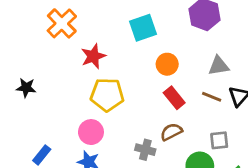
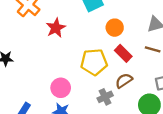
yellow pentagon: (107, 95) -> (94, 62), moved
gray cross: (145, 150) -> (105, 97), turned -35

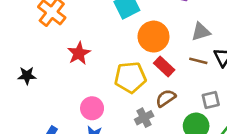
red star: (56, 28) -> (79, 53), moved
orange circle: (115, 28) -> (153, 37), size x1.5

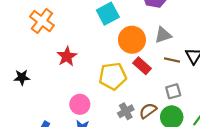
gray triangle: (201, 32) -> (163, 35), moved
brown semicircle: (166, 98) -> (148, 111), moved
gray square: (211, 100) -> (173, 91), moved

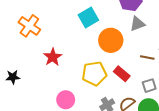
gray triangle: (163, 35) -> (137, 24), moved
red rectangle: (142, 66) -> (122, 74), moved

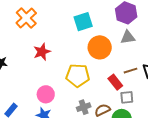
brown line: (147, 57) -> (130, 71), turned -40
red rectangle: (122, 74) -> (115, 82), moved

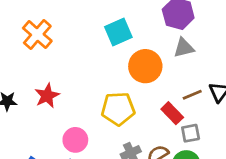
red star: (42, 52) -> (47, 96), moved

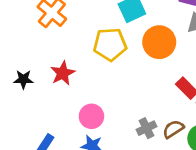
yellow pentagon: (118, 109) -> (110, 44), moved

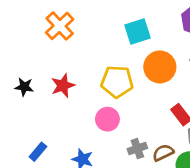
yellow pentagon: (110, 44) -> (117, 82), moved
pink circle: (91, 116) -> (107, 119), moved

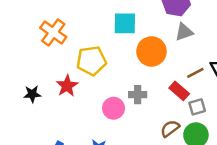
cyan square: (137, 32) -> (125, 23), turned 30
yellow pentagon: (117, 82) -> (91, 61), moved
gray cross: (137, 149) -> (138, 95), moved, turned 30

